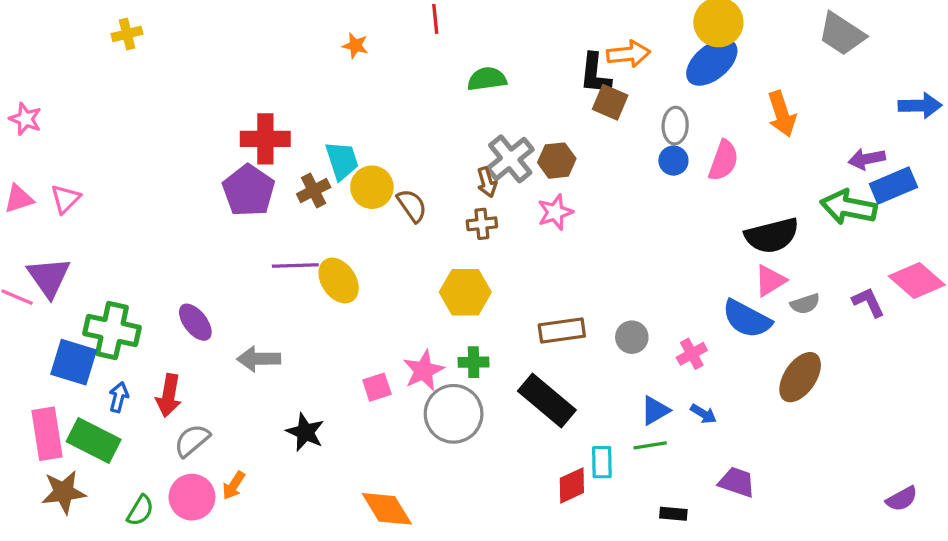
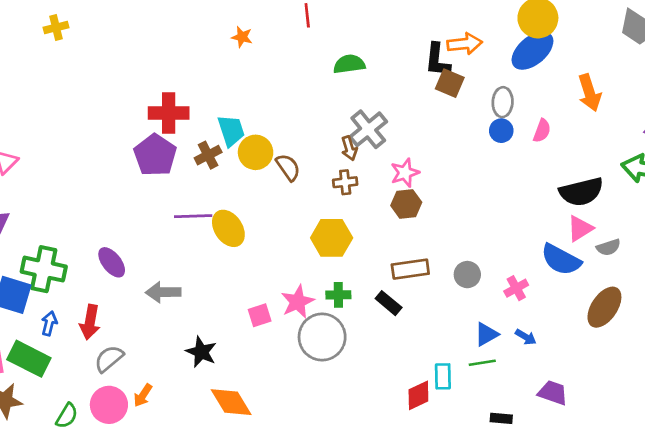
brown hexagon: (557, 161) -> (406, 204), moved
pink semicircle: (723, 161) -> (542, 131), size x0.7
black rectangle: (547, 400) -> (389, 303), moved, size x0.6
orange diamond: (387, 509) -> (231, 402), moved

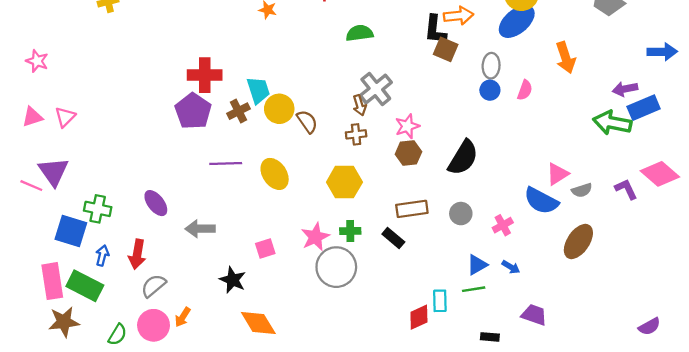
black semicircle: (581, 192) -> (463, 158), moved, turned -45
yellow ellipse: (228, 228) -> (275, 174), moved
green cross: (44, 269) -> (98, 209), size x0.7
pink square: (260, 315) -> (265, 248), moved

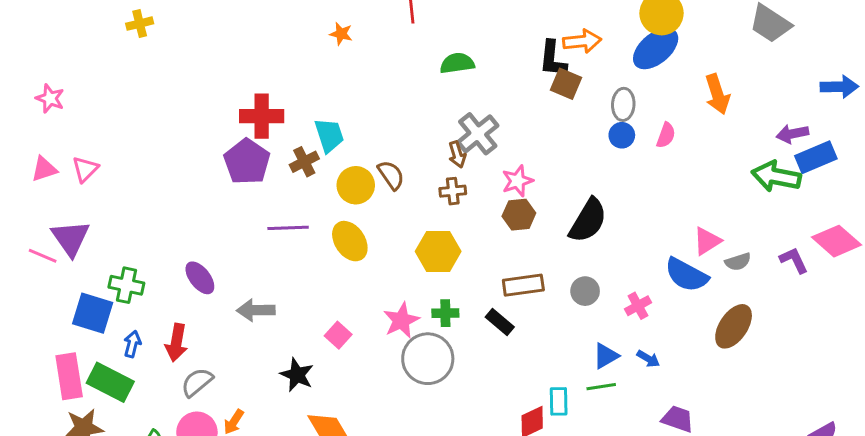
yellow circle: (279, 109) -> (356, 185), moved
pink square: (265, 248) -> (338, 335), turned -30

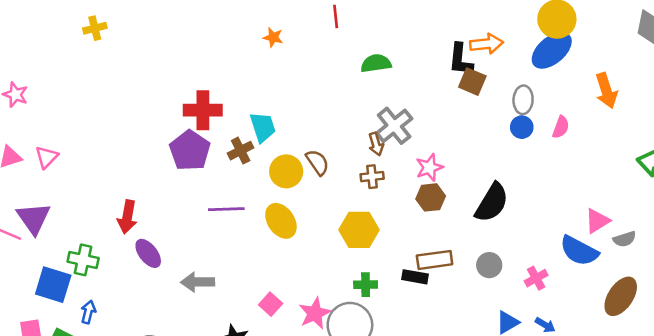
pink star: (401, 320) -> (315, 313), moved
black rectangle: (500, 322) -> (415, 277), moved, turned -30
red arrow: (176, 343) -> (127, 217), moved

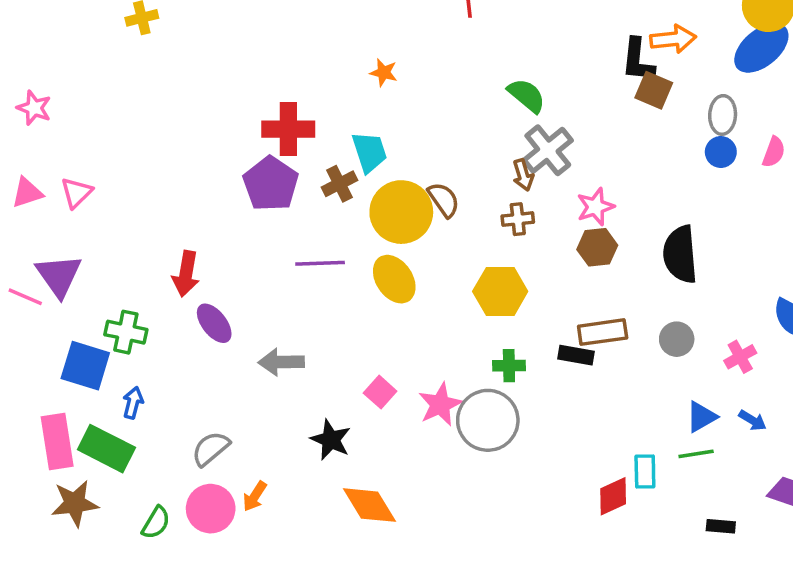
orange star: (273, 37) -> (384, 73), moved
green semicircle: (376, 63) -> (527, 96), moved, turned 48
yellow circle: (286, 171) -> (401, 212), size x1.4
black semicircle: (492, 203) -> (680, 254), turned 144

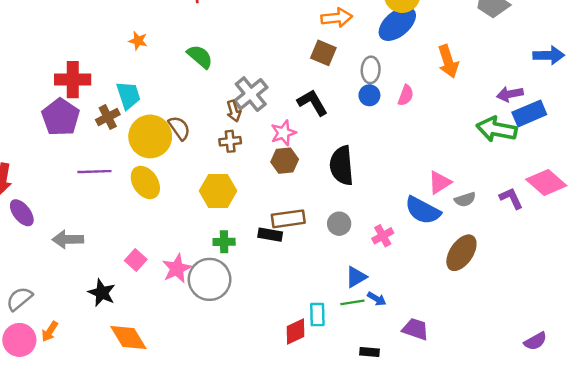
black L-shape: (638, 60) -> (312, 103), moved, turned 144
green semicircle: (527, 96) -> (200, 57), moved
blue arrow: (753, 420) -> (377, 299), moved

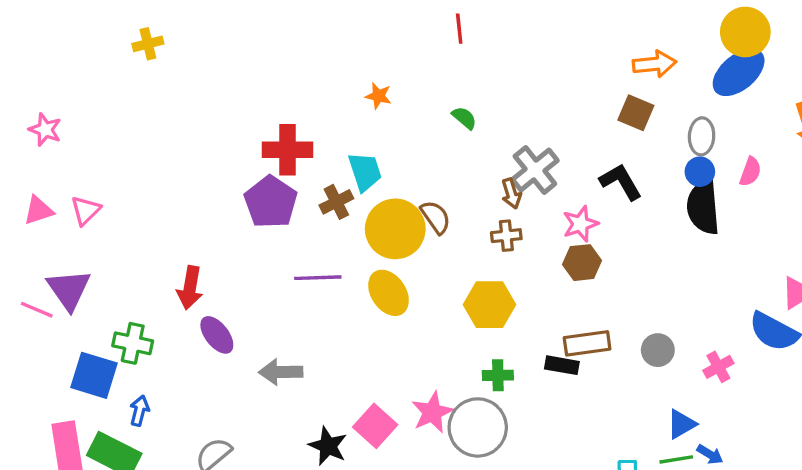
green semicircle: (200, 57) -> (464, 118), size x0.7
black semicircle: (342, 166) -> (703, 207), moved
pink square: (136, 260) -> (375, 426), moved, size x1.4

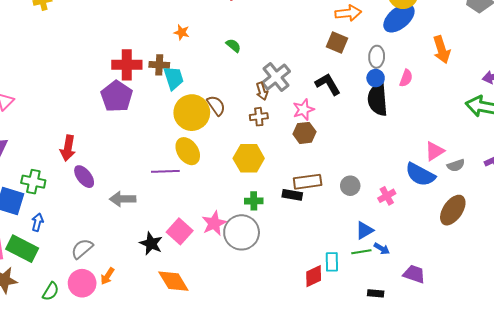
brown cross: (336, 202) -> (159, 65), moved, turned 30
purple line: (318, 278) -> (165, 171), moved

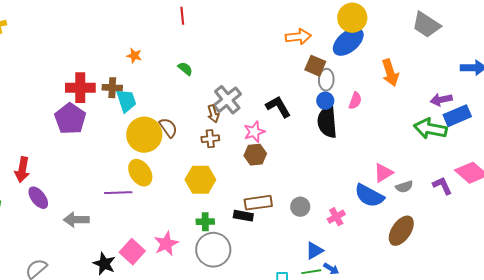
brown square: (337, 42) -> (315, 66), moved
gray circle: (242, 232) -> (213, 250), moved

